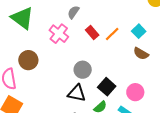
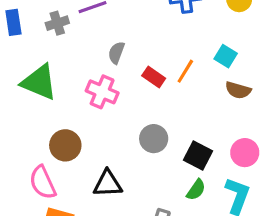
black triangle: (77, 93) -> (108, 184), moved

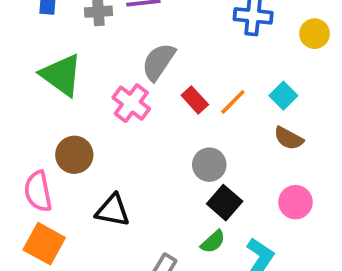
gray semicircle: (116, 53) -> (158, 62), size x1.5
gray circle: (154, 139) -> (209, 165), moved
pink circle: (245, 153) -> (295, 202), moved

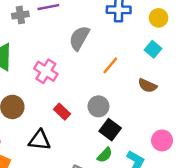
gray semicircle: (158, 62) -> (79, 38), moved
cyan square: (283, 96) -> (153, 49), moved
red rectangle: (195, 100) -> (62, 112), moved
pink circle: (295, 202) -> (162, 140), moved

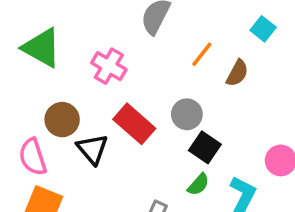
brown semicircle: (147, 86) -> (237, 73), moved, turned -84
red rectangle: (62, 112) -> (134, 124), size x1.6
black triangle: (40, 140) -> (92, 149), moved, turned 45

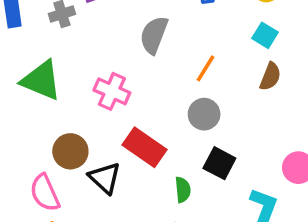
brown semicircle: (237, 73) -> (270, 77), moved
gray circle: (187, 114) -> (204, 114), moved
green semicircle: (198, 184) -> (183, 190), moved, turned -40

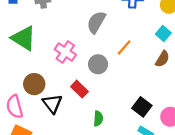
gray circle: (204, 114) -> (98, 64), moved
red rectangle: (145, 147) -> (79, 89), size x0.7
black square: (219, 163) -> (142, 107), moved

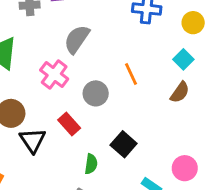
gray semicircle: (96, 22) -> (77, 39), moved
orange line: (124, 48) -> (131, 74), turned -70
black square: (142, 107) -> (124, 144), moved

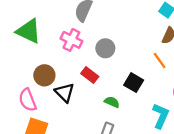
orange line: (131, 74) -> (160, 61), moved
green semicircle: (91, 164) -> (112, 102), turned -64

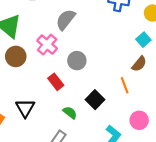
brown circle: (44, 75) -> (16, 56), moved
black triangle: (65, 93) -> (25, 108), moved

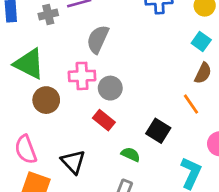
pink cross: (47, 45) -> (82, 76), turned -30
gray circle: (77, 61) -> (110, 88), moved

